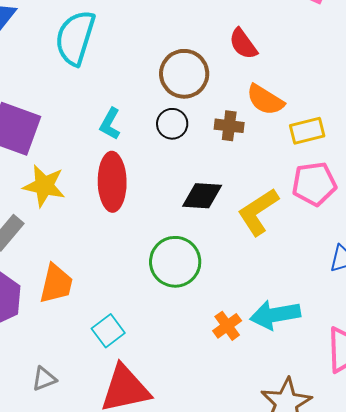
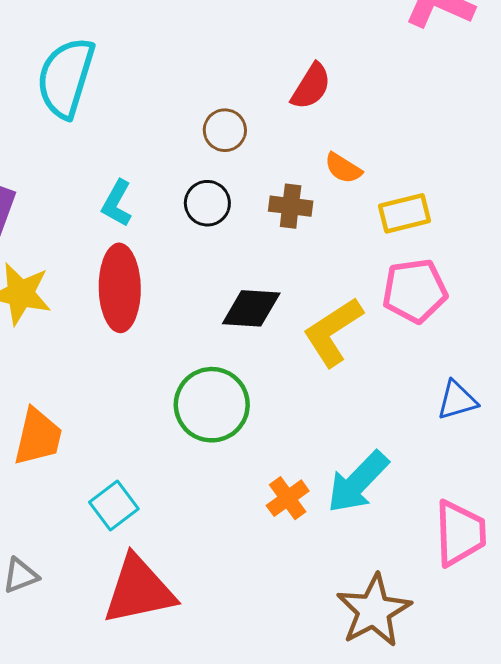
red semicircle: (243, 44) -> (311, 86), turned -112
brown circle: (184, 74) -> (225, 130), size x0.6
orange semicircle: (265, 100) -> (343, 168), size x0.7
cyan arrow: (275, 315) -> (358, 482), turned -36

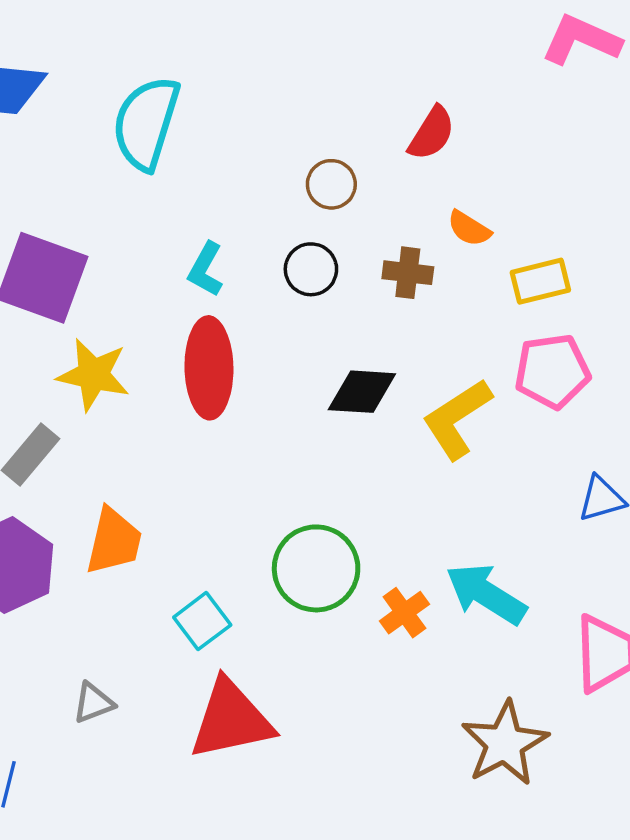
green circle: (212, 405) -> (316, 568), moved
cyan arrow: (358, 482) -> (486, 594), turned 78

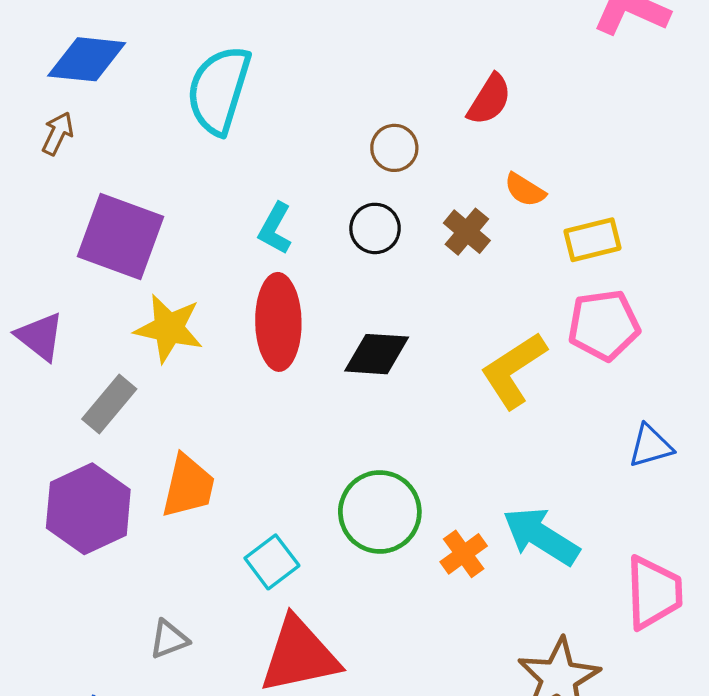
brown cross: (408, 273) -> (467, 232), turned 33
black diamond: (362, 392) -> (377, 354), moved

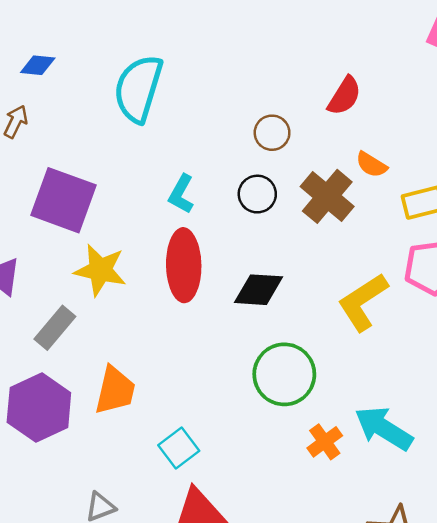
blue diamond: (87, 59) -> (38, 65), size x0.6
brown cross: (467, 232) -> (327, 196), size x1.5
green circle: (380, 512) -> (284, 374), moved

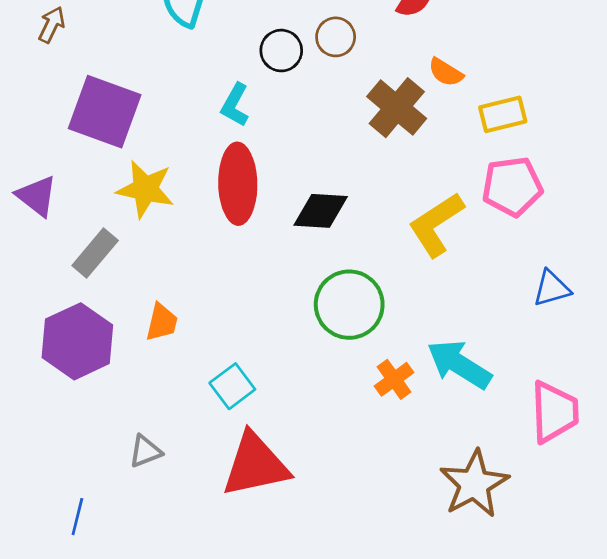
black circle: (257, 194) -> (281, 51), moved
orange trapezoid: (115, 390) -> (162, 322), size x0.7

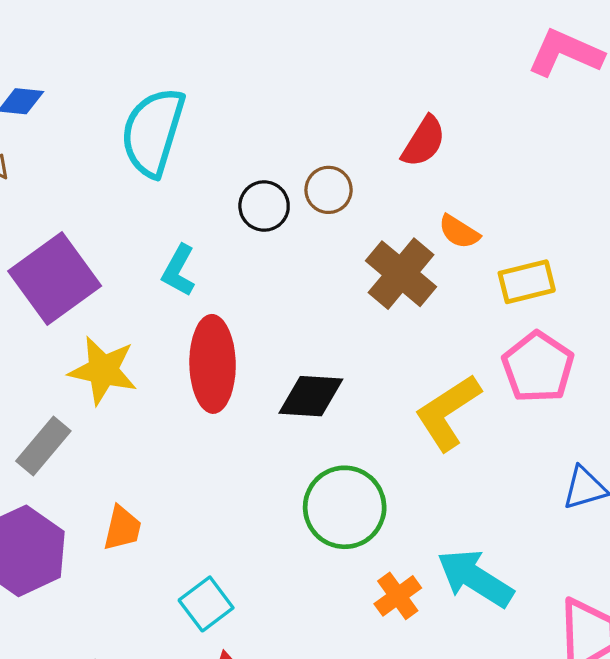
cyan L-shape: (235, 105) -> (179, 270), moved
purple square: (105, 112) -> (55, 279), turned 34
pink pentagon: (512, 186) -> (538, 367), turned -30

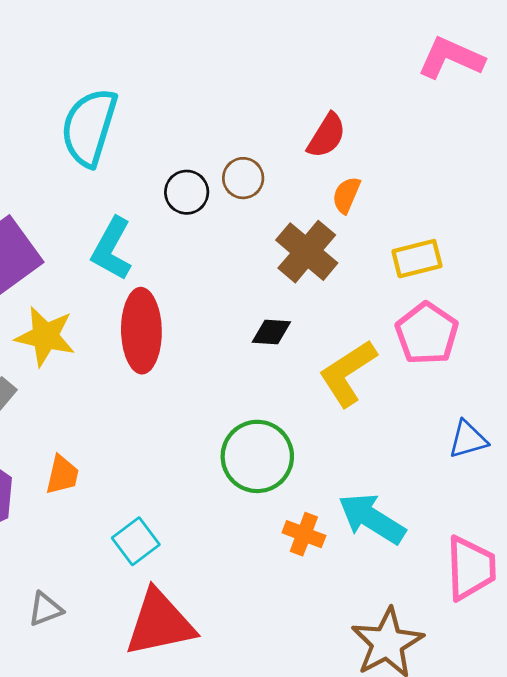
orange semicircle: (459, 232) -> (346, 195), moved, turned 81
cyan L-shape: (179, 270) -> (112, 249), size x1.4
black diamond: (311, 396) -> (271, 332), moved, size x0.7
orange cross: (398, 596) -> (304, 534), turned -33

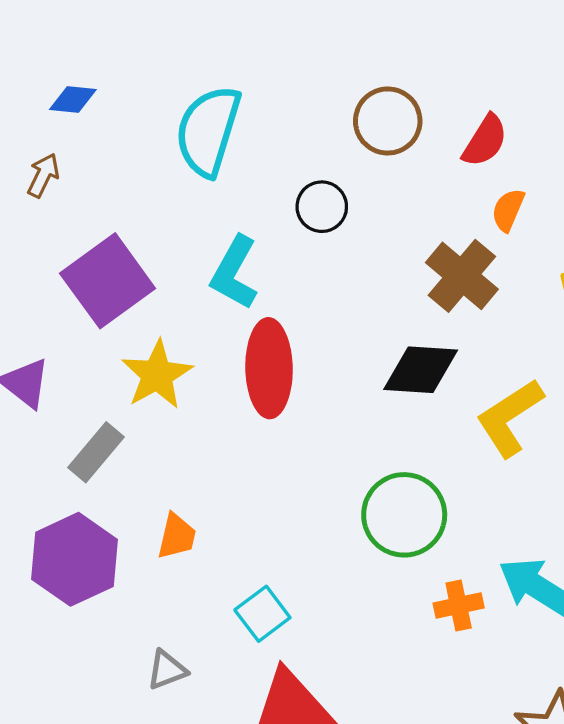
brown circle: (243, 178) -> (388, 121), moved, size x1.4
black diamond: (271, 332) -> (421, 370), size x1.6
yellow star: (45, 336) -> (157, 375), turned 30
orange cross: (304, 534) -> (459, 606), turned -33
gray triangle: (45, 609) -> (167, 670), moved

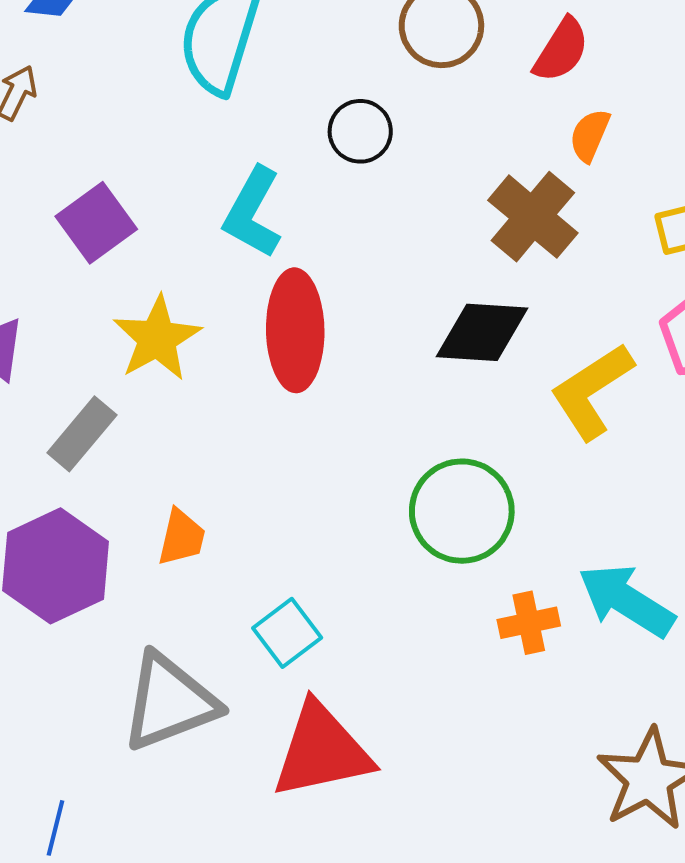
purple square: (108, 281) -> (96, 223), size x0.7
gray triangle: (167, 670) -> (169, 702), size x2.0

